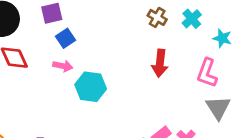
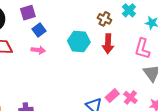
brown cross: (157, 17) -> (104, 19), moved
cyan hexagon: (91, 87) -> (79, 42), moved

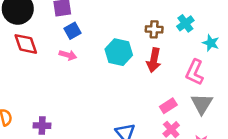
brown cross: (104, 19) -> (154, 29), turned -32
pink rectangle: (112, 96) -> (168, 106), moved

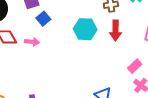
pink arrow: (68, 55) -> (32, 42), moved

